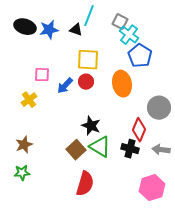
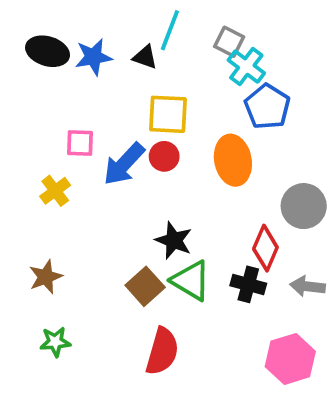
blue arrow: (65, 86) -> (124, 164), size x1.4
green star: (22, 173) -> (55, 342), moved

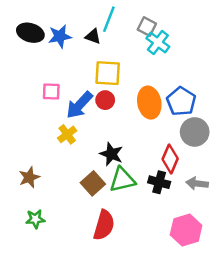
blue pentagon: (267, 107) -> (181, 101), moved
yellow cross: (55, 191) -> (67, 134), moved
green triangle: (191, 281) -> (122, 180), turned -44

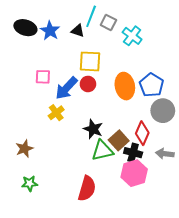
gray square: (147, 27) -> (108, 23), moved
blue star: (60, 36) -> (50, 31), turned -30
brown square: (93, 183) -> (119, 140), moved
pink hexagon: (186, 230) -> (134, 173), moved

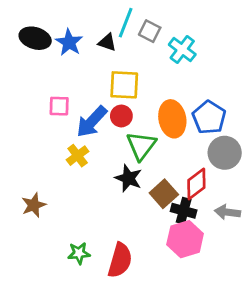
red diamond: (142, 133) -> (196, 184), turned 30
green triangle: (102, 151) -> (141, 146), moved, turned -40
green star: (30, 183) -> (79, 253), moved

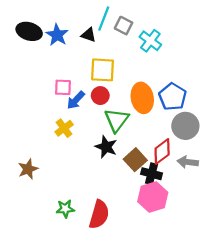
pink square: (59, 106) -> (63, 87), moved
blue arrow: (92, 122) -> (76, 100), size x0.7
gray arrow: (227, 212) -> (188, 162), moved

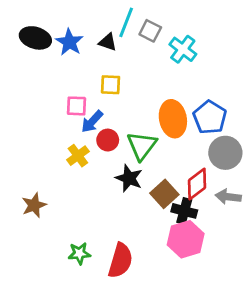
yellow square: (103, 70) -> (111, 85), moved, size x0.7
red circle: (100, 96) -> (108, 140), moved

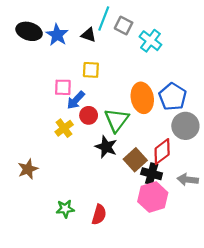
gray arrow: (228, 197) -> (188, 180), moved
red semicircle: (120, 261) -> (99, 215), size x0.7

